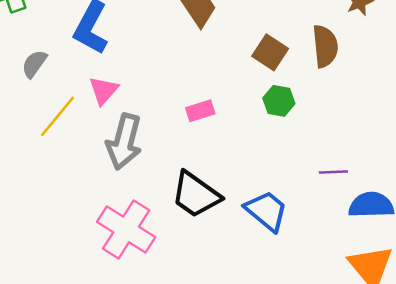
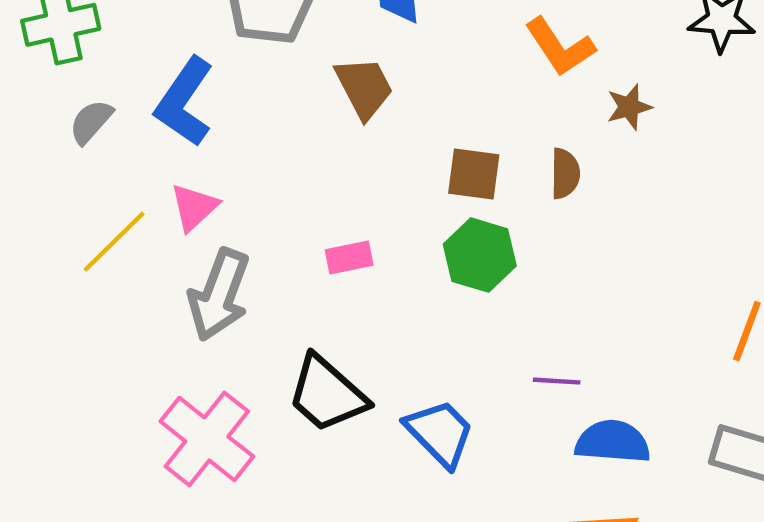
brown semicircle: (325, 46) -> (565, 174), size x0.7
brown square: (270, 52) -> (474, 174), turned -32
gray semicircle: (34, 64) -> (91, 122), moved
green hexagon: (279, 101) -> (480, 255), size x1.4

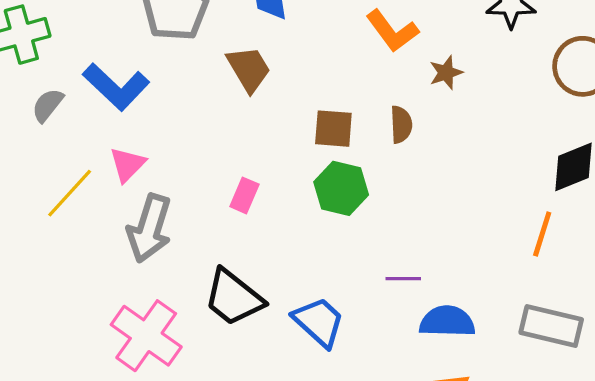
blue L-shape: (184, 102) -> (116, 87), turned -78
pink rectangle: (349, 258) -> (244, 195), turned -52

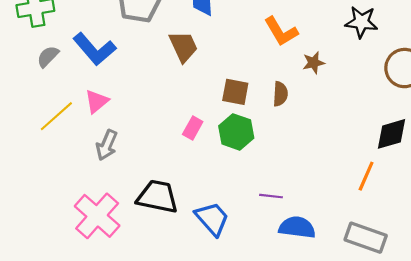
pink rectangle: (244, 195) -> (193, 128), moved
gray arrow: (149, 228) -> (107, 145), size x0.7
black trapezoid: (234, 298) -> (158, 197), turned 147

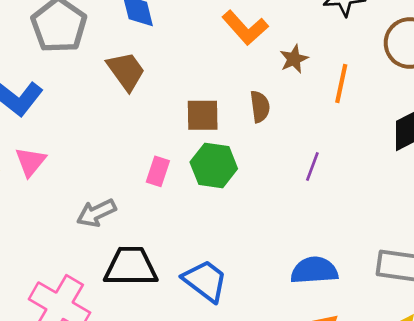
gray arrow: (107, 145) -> (96, 213), moved, turned 52
orange line: (366, 176) -> (341, 83), moved
purple line: (271, 196) -> (312, 166), moved, turned -65

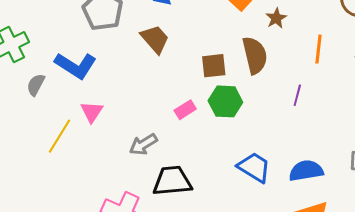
orange line: (341, 83) -> (318, 49), moved
brown semicircle: (260, 107) -> (255, 55), size x1.6
pink rectangle: (158, 171) -> (185, 110), turned 45
blue trapezoid: (205, 281) -> (254, 167), moved

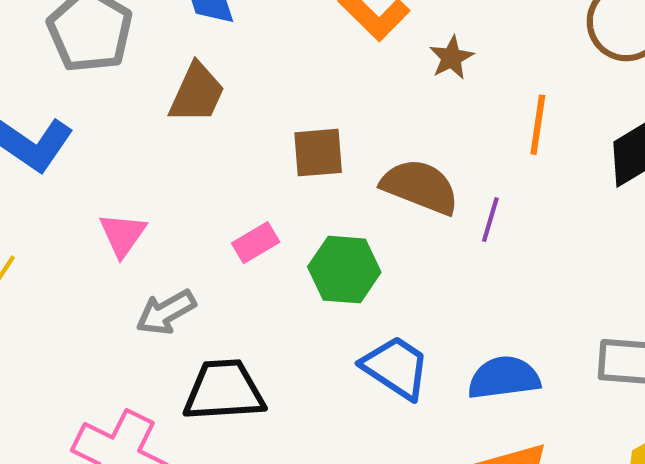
brown trapezoid: (155, 39) -> (197, 93), turned 64
brown semicircle: (255, 55) -> (420, 187), moved, turned -57
green hexagon: (225, 101) -> (344, 270), moved
pink triangle: (92, 112) -> (123, 235), moved

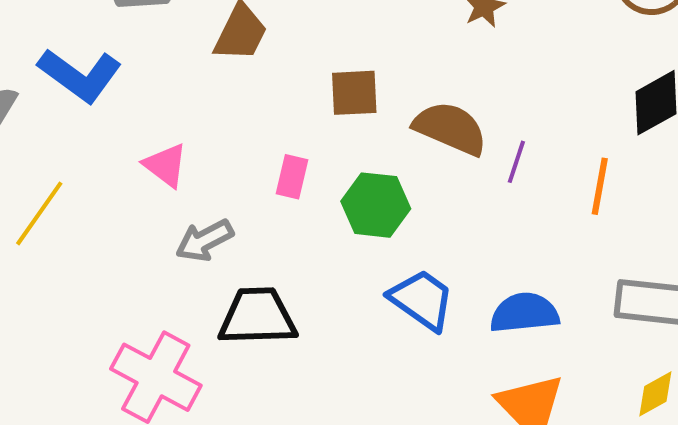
orange line: (538, 125) -> (600, 186), moved
pink triangle: (123, 235) -> (166, 165), turned -30
pink rectangle: (256, 243) -> (292, 177), turned -48

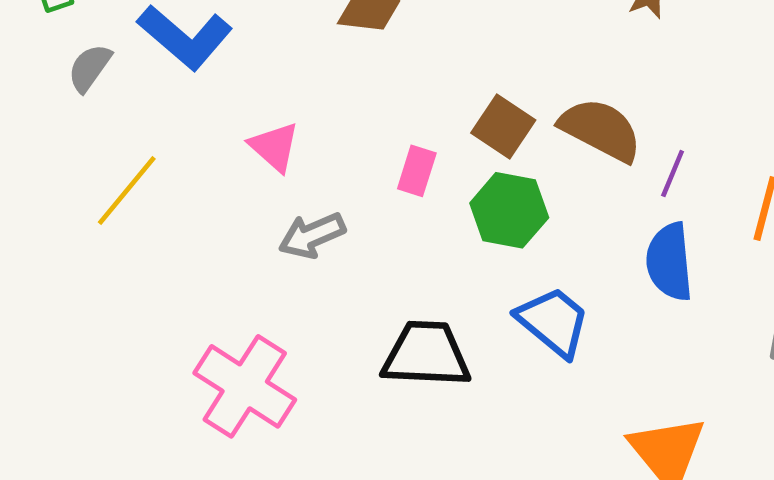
brown square: (354, 93) -> (503, 126), moved, turned 32
blue semicircle: (524, 313) -> (669, 262), moved, turned -94
black trapezoid: (257, 317) -> (426, 354), moved

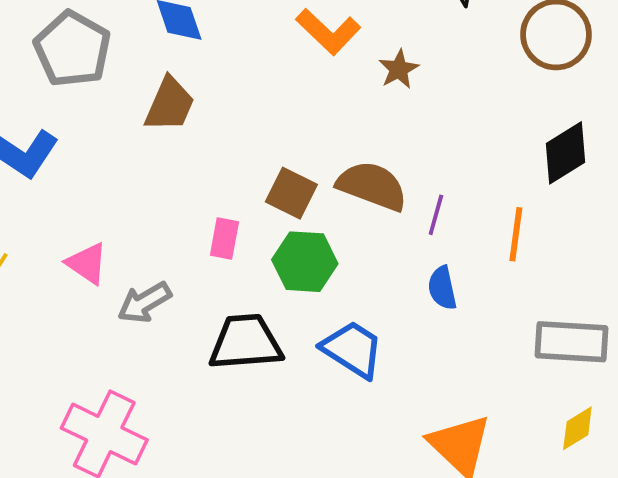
pink triangle: (274, 147) -> (87, 263), moved
blue semicircle: (669, 262) -> (442, 288), size x0.7
black trapezoid: (426, 354) -> (246, 342), moved

